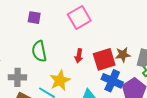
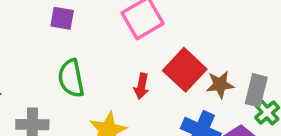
red square: (104, 59) -> (185, 70), moved, turned -30

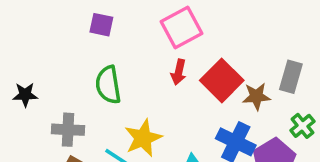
red arrow: (141, 86) -> (179, 72), moved
gray rectangle: (256, 90) -> (291, 77), moved

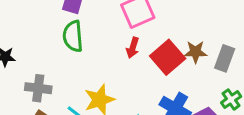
green semicircle: (108, 85) -> (73, 36), moved
brown star: (256, 96) -> (195, 52), moved

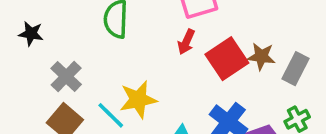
gray cross: (38, 88) -> (66, 76), turned 30

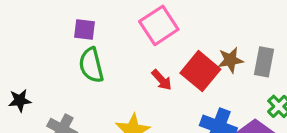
red arrow: (186, 42) -> (162, 80), moved, turned -50

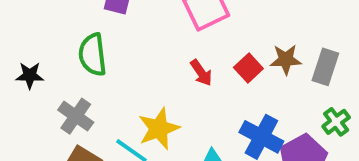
green semicircle: (91, 65) -> (92, 55), moved
red square: (200, 71) -> (248, 68), size x0.6

